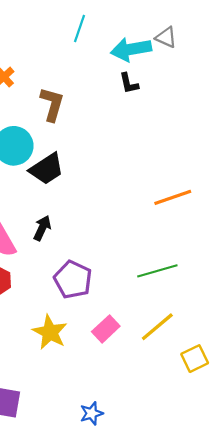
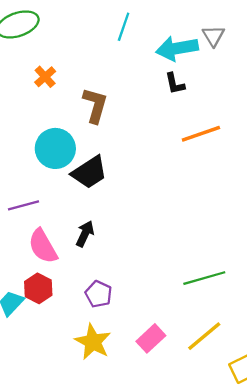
gray triangle: (166, 37) -> (213, 36), turned 35
orange line: (173, 197) -> (201, 134), moved
purple pentagon: (73, 280) -> (99, 294), moved, size x0.7

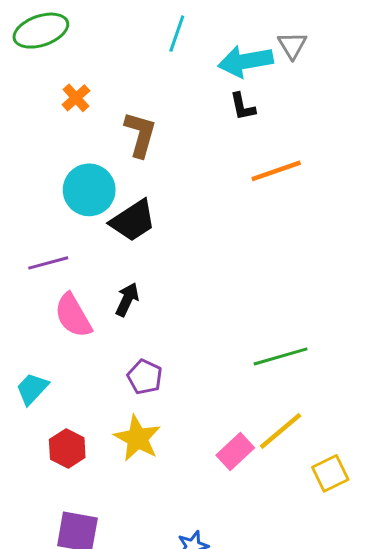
red hexagon: (38, 288) -> (67, 449), moved
pink rectangle: (151, 338) -> (235, 451), moved

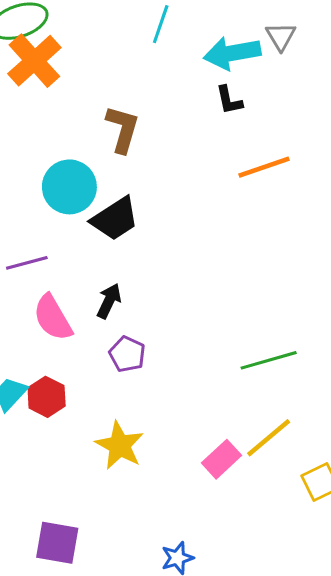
orange cross: (76, 98) -> (34, 61), moved, size x1.8
purple pentagon: (145, 377) -> (127, 354), moved
red hexagon: (67, 449) -> (47, 397), moved

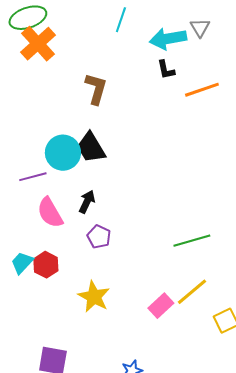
orange line: (264, 167) -> (202, 90), moved
cyan circle: (69, 187) -> (63, 153), moved
black trapezoid: (115, 219) -> (91, 148), turned 92

